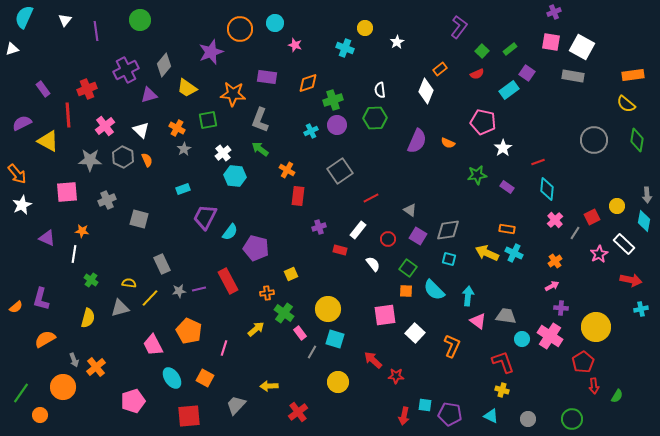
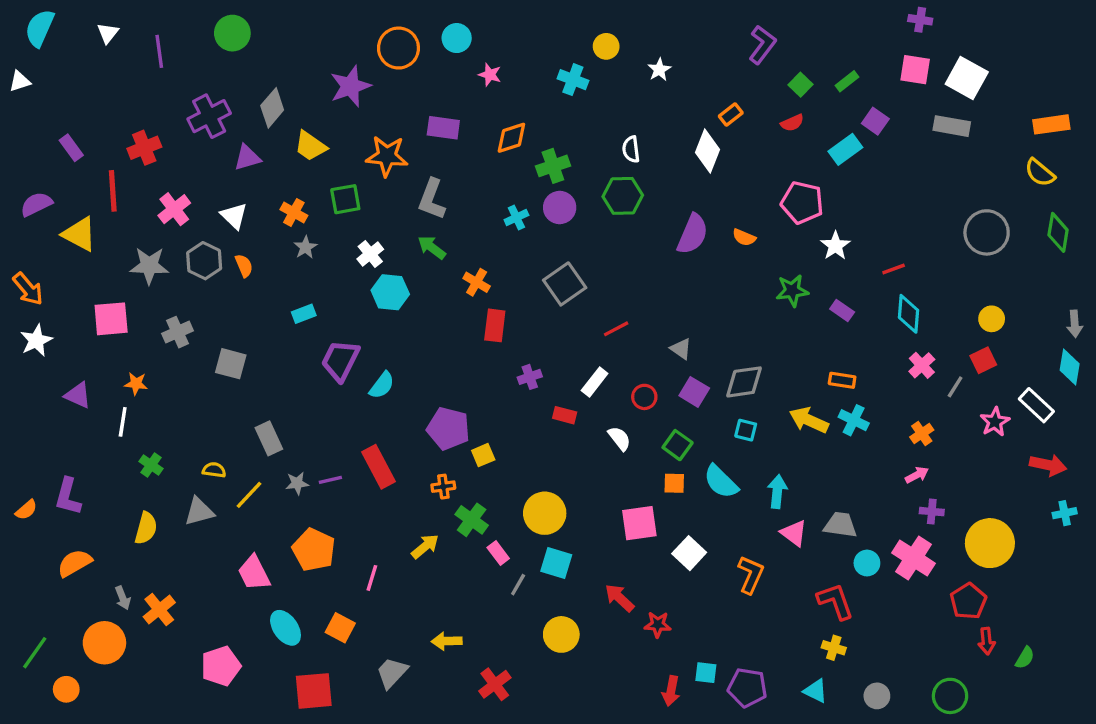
purple cross: (554, 12) -> (920, 20), turned 32
yellow circle: (617, 206) -> (992, 319), moved
purple pentagon: (256, 248) -> (448, 428), moved

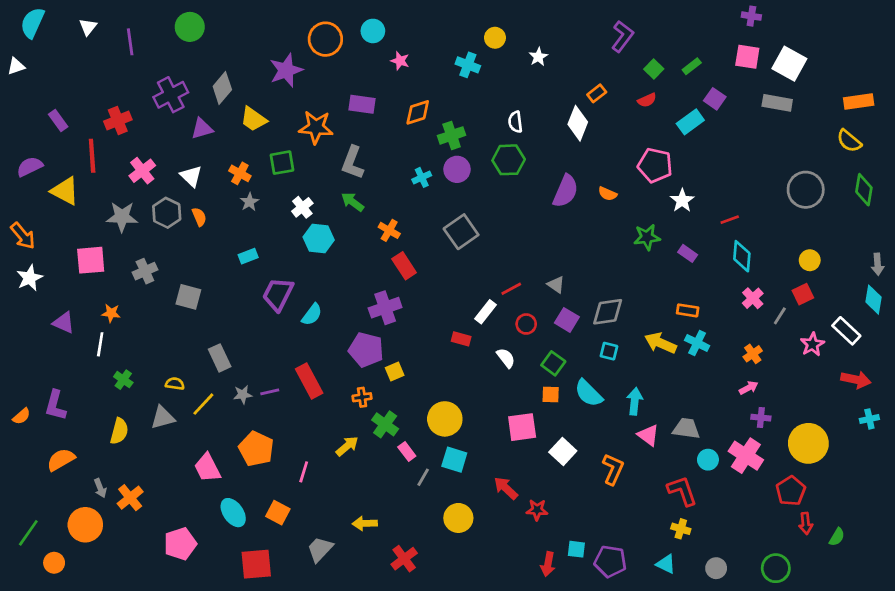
red rectangle: (495, 325) -> (404, 266), turned -40
red line: (616, 329) -> (511, 289), moved
purple cross: (530, 377) -> (385, 308), moved, size x1.6

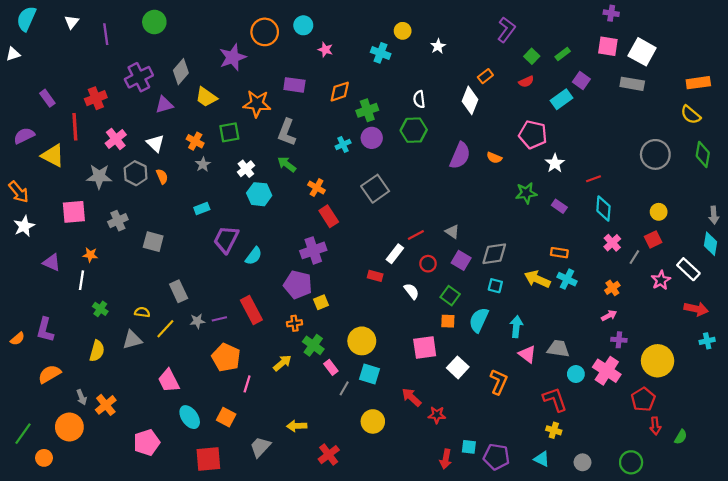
cyan semicircle: (589, 393) -> (479, 320), turned 70
orange pentagon: (256, 449) -> (226, 357), moved

